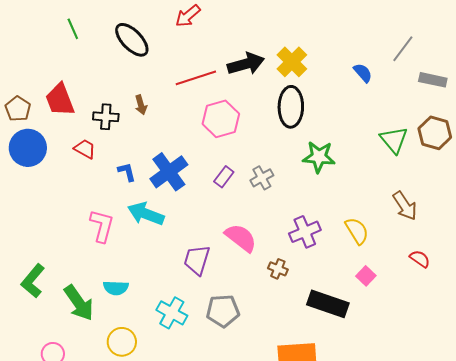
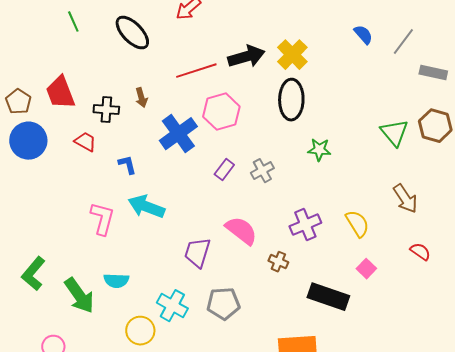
blue semicircle: (363, 73) -> (363, 35), moved
green star: (319, 157) -> (319, 150), size x0.7
blue cross: (169, 172) -> (178, 134), moved
yellow circle: (122, 342) -> (140, 331), moved

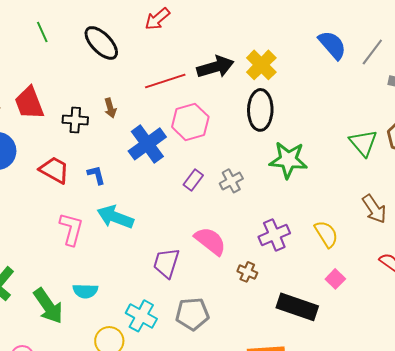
blue semicircle: (363, 35) -> (332, 45), size x1.5
red trapezoid: (85, 142) -> (54, 170), moved, size x1.4
green star: (319, 150) -> (288, 160), size x1.6

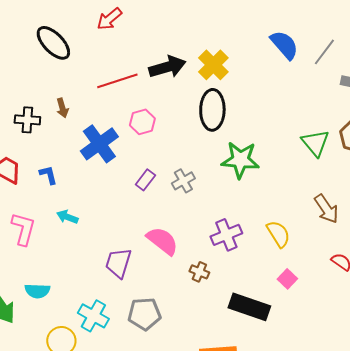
pink hexagon: (190, 122) -> (142, 122), size x0.7
cyan arrow: (115, 217) -> (67, 217), size x0.6

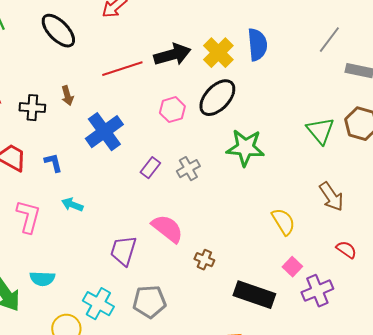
blue semicircle: (284, 45) -> (257, 45), moved, turned 36
black ellipse: (212, 110) -> (217, 98), turned 42
pink hexagon: (142, 122) -> (172, 110), moved
purple cross: (226, 235) -> (317, 291), moved

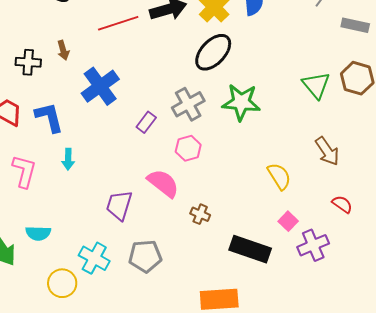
pink hexagon: (172, 110) -> (188, 148), moved
blue L-shape: (53, 163) -> (49, 117), size x1.6
gray cross: (188, 169) -> (188, 104), moved, size x1.4
cyan arrow: (72, 205) -> (68, 159), turned -110

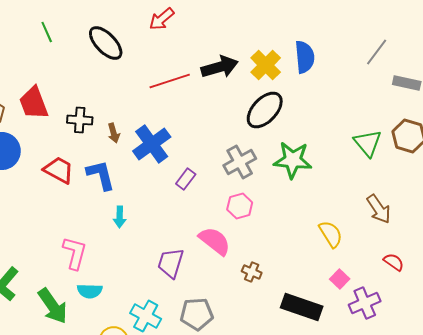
brown arrow: (63, 50) -> (114, 133), moved
purple rectangle: (146, 122) -> (186, 179), moved
pink L-shape: (24, 171) -> (75, 253), moved

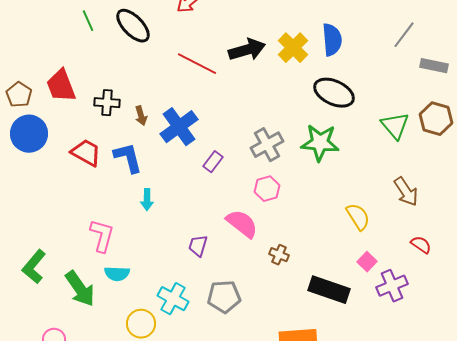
green line: (47, 32) -> (88, 21), moved
red line: (170, 81) -> (197, 64), turned 45
black ellipse: (265, 110) -> (334, 93), moved, turned 72
purple trapezoid: (171, 263) -> (198, 246), size x0.7

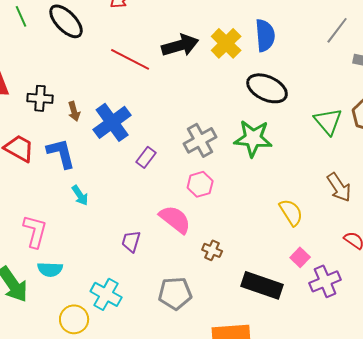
cyan arrow: (147, 200) -> (80, 195), turned -35
gray pentagon: (224, 297) -> (175, 293), moved

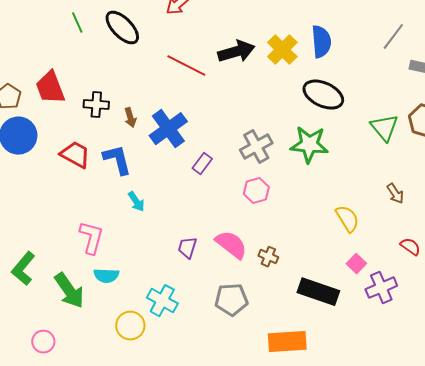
brown arrow: (339, 187) -> (395, 194), size x0.7
pink semicircle: (175, 219) -> (231, 245), moved

